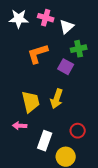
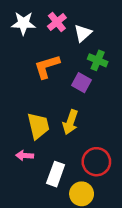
pink cross: (46, 18) -> (57, 22), turned 35
green cross: (79, 49) -> (98, 60), turned 35
red circle: (78, 131) -> (96, 162), size x1.5

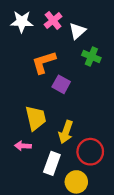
purple square: (82, 83) -> (61, 84), moved
yellow arrow: (70, 122) -> (66, 132), moved

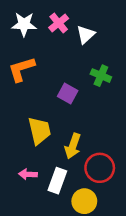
green cross: (91, 56) -> (101, 76), moved
orange L-shape: (44, 62) -> (21, 69), moved
pink arrow: (23, 146) -> (28, 174), moved

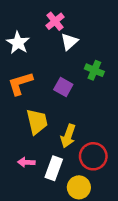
white star: (24, 24) -> (18, 43), moved, turned 30
white triangle: (86, 35) -> (69, 42), moved
orange L-shape: (21, 69) -> (20, 83), moved

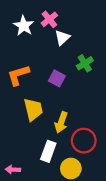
white star: (18, 43) -> (24, 26), moved
green cross: (94, 70) -> (85, 63), turned 35
pink arrow: (26, 162) -> (13, 170), moved

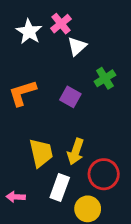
yellow trapezoid: (33, 109) -> (41, 153), moved
pink arrow: (13, 170) -> (16, 197), moved

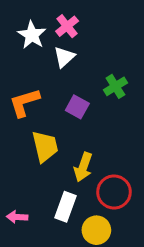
white triangle: (77, 46) -> (64, 57), moved
yellow trapezoid: (41, 153) -> (45, 147), moved

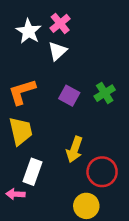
green cross: (115, 86) -> (105, 93), moved
yellow trapezoid: (45, 147) -> (21, 131), moved
white rectangle: (66, 207) -> (33, 172), moved

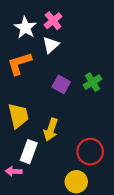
orange L-shape: (22, 92) -> (19, 64), moved
yellow arrow: (75, 149) -> (51, 130), moved

